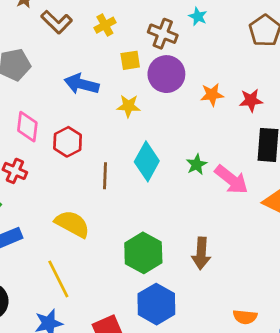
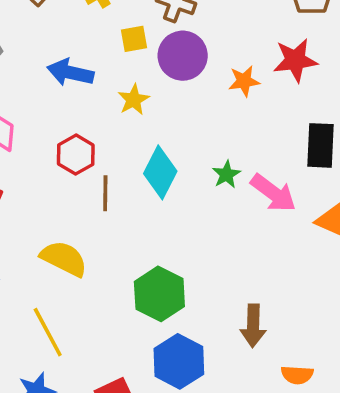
red star: (251, 100) -> (295, 60), moved, size x1.4
yellow star: (128, 106) -> (134, 100), turned -30
red hexagon: (68, 142) -> (76, 155), moved
brown arrow: (201, 253) -> (253, 326), moved

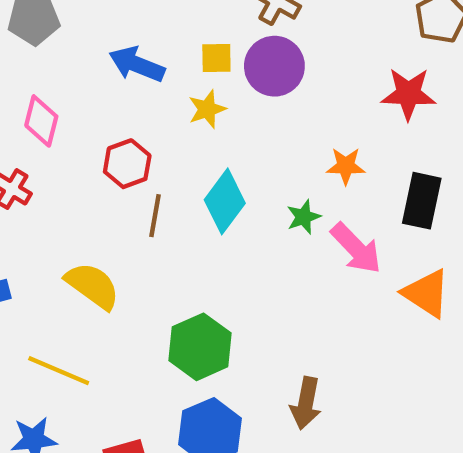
yellow square: (134, 39) -> (216, 58), moved
orange star: (244, 81) -> (346, 166), moved
yellow line: (48, 332) -> (59, 371), turned -48

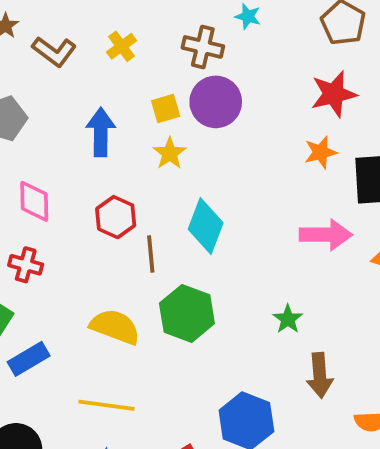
blue arrow: (137, 64) -> (101, 132), turned 84
orange star: (346, 166) -> (321, 152), moved
green star: (304, 217) -> (288, 319), moved
pink arrow: (356, 248) -> (326, 235), turned -30
green hexagon: (200, 347) -> (187, 313), moved

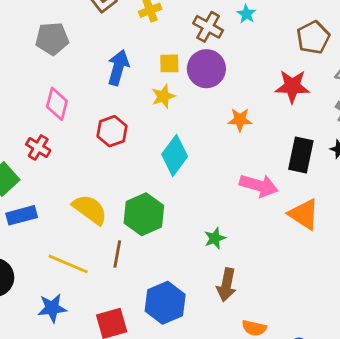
orange star: (321, 152) -> (240, 120), moved
brown line: (151, 254) -> (117, 254), moved

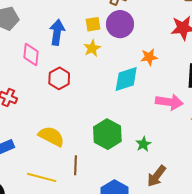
pink diamond: (57, 104) -> (31, 54), moved
cyan diamond: (175, 155) -> (126, 79), moved, turned 44
green hexagon: (144, 214) -> (107, 134), moved
brown arrow: (227, 285) -> (157, 176), turned 35

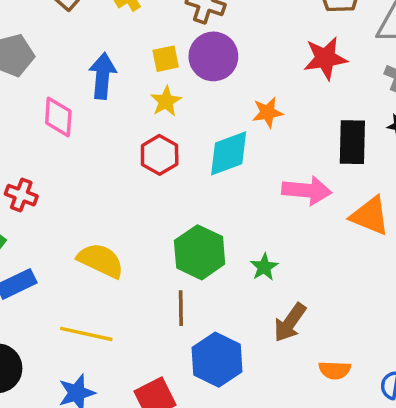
red hexagon: (59, 78) -> (160, 155), moved
brown line: (75, 165) -> (181, 308), moved

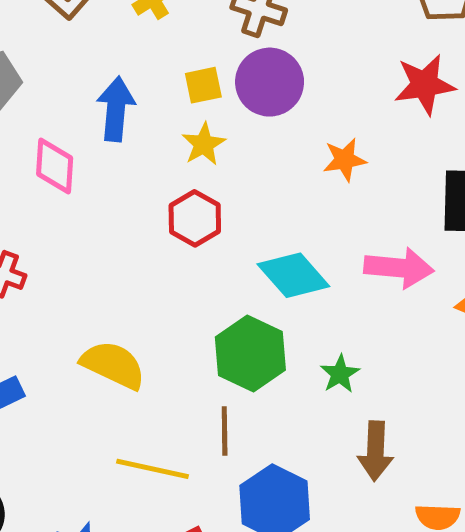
cyan diamond: (229, 153) -> (293, 275), moved, turned 69
brown arrow: (290, 323) -> (375, 451), turned -33
yellow line: (86, 334) -> (153, 469), moved

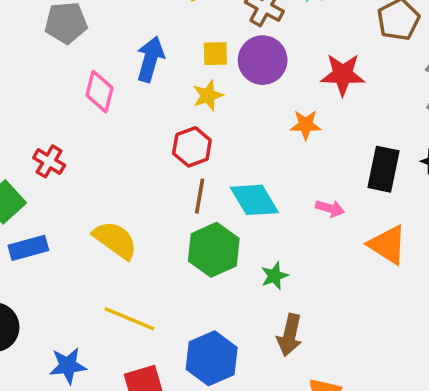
red star: (425, 85) -> (343, 74), moved
pink arrow: (399, 268) -> (330, 208), size x0.6
brown line: (225, 431) -> (200, 196), moved

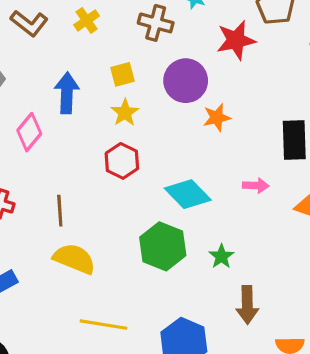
purple circle: (263, 60) -> (186, 81), moved
red star: (343, 74) -> (236, 40), moved
pink diamond: (100, 92) -> (29, 132), turned 39
brown line: (200, 196) -> (60, 211), moved

